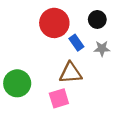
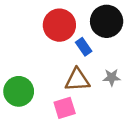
black circle: (97, 19) -> (107, 21), size x1.6
gray star: (102, 49) -> (112, 77), moved

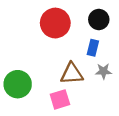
black circle: (107, 21) -> (99, 19), size x0.7
blue rectangle: (84, 47) -> (93, 48), moved, turned 49

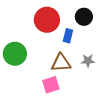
blue rectangle: (93, 48) -> (68, 36), moved
green circle: (18, 84) -> (15, 54), moved

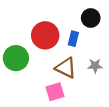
red circle: (47, 20) -> (45, 35), moved
brown triangle: (61, 63) -> (66, 68), turned 30

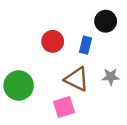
red circle: (45, 35) -> (53, 41), size x0.7
green circle: (16, 58) -> (19, 86), moved

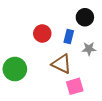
gray star: (111, 77) -> (89, 49), moved
pink square: (64, 107) -> (75, 86), moved

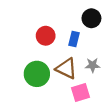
gray star: (89, 49) -> (93, 65), moved
green circle: (15, 69) -> (37, 74), moved

